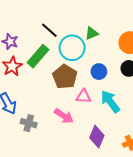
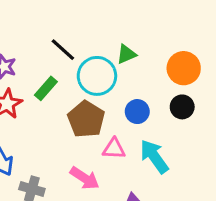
green rectangle: (38, 56) -> (46, 88), size x0.7

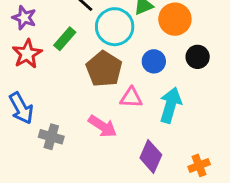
orange circle: (184, 68) -> (175, 19), moved
cyan arrow: (154, 156) -> (170, 105), turned 52

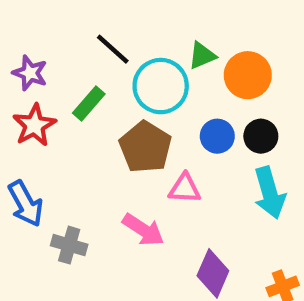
black circle: (198, 57) -> (261, 136), moved
cyan arrow: (170, 105) -> (270, 193), moved, turned 148

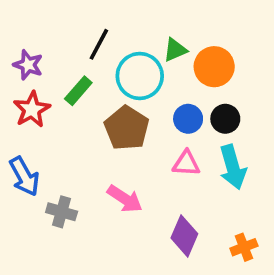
black line: (113, 49) -> (99, 44), turned 76
pink triangle: (185, 188) -> (186, 163), moved

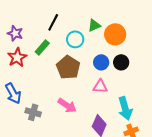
cyan circle: (140, 76) -> (75, 39), size x0.7
cyan arrow: (233, 167) -> (125, 108), moved

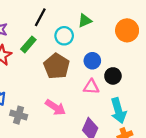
orange circle: (115, 34) -> (127, 30), moved
black circle: (121, 62) -> (113, 76), moved

